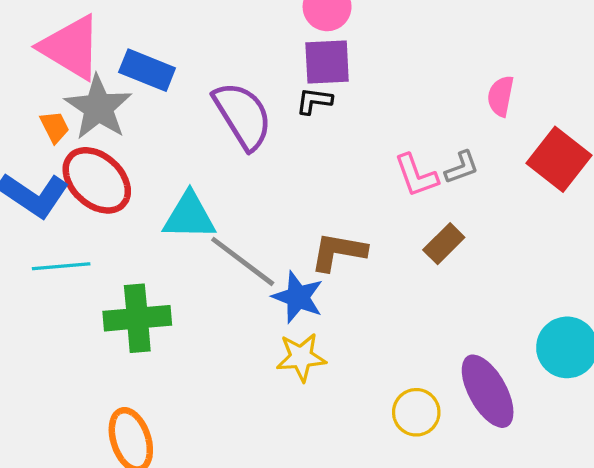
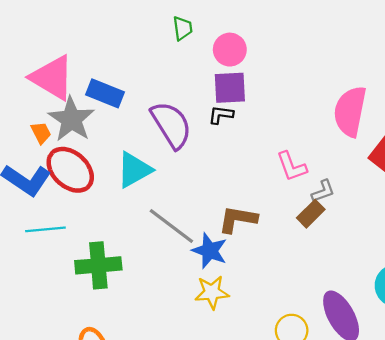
pink semicircle: (501, 96) -> (350, 111), size x1.8
gray L-shape: (462, 167) -> (323, 191), moved
cyan triangle: (189, 216) -> (134, 170), moved, turned -30

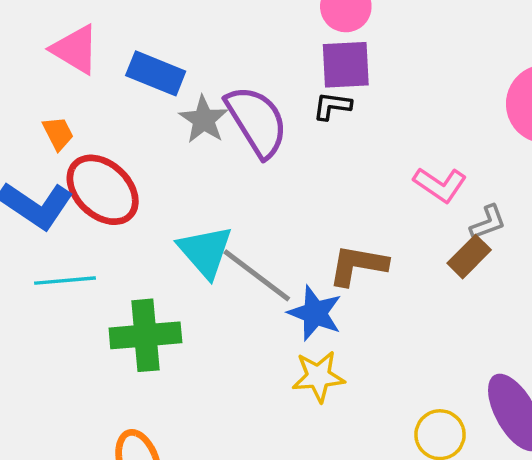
pink triangle: (52, 78) -> (75, 49), size x0.7
gray star: (71, 119) -> (204, 120), moved, size x0.7
pink L-shape: (292, 166) -> (440, 185), turned -36
cyan triangle: (134, 170) -> (205, 251), moved, turned -42

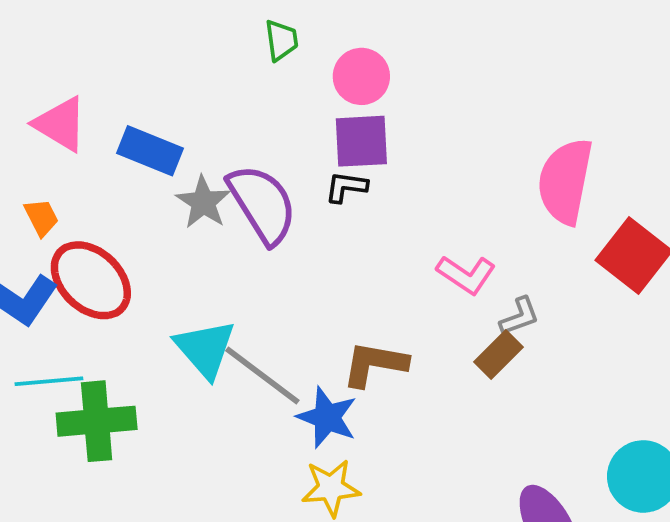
green cross: (145, 335) -> (97, 421), moved

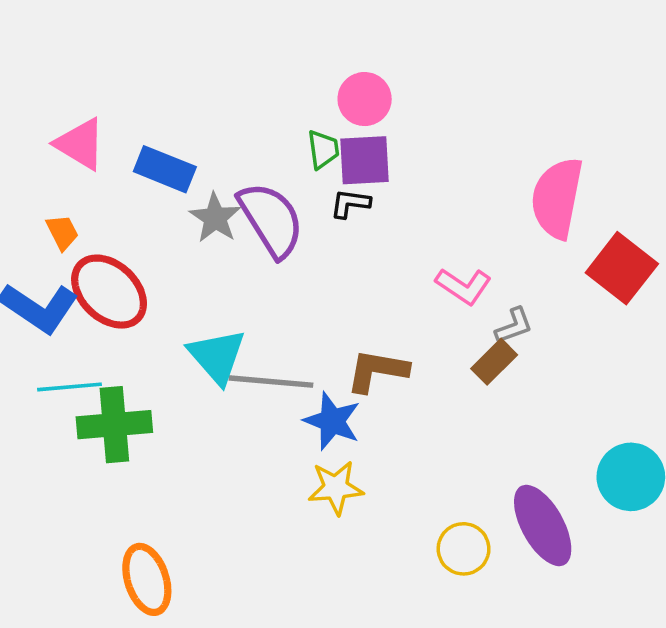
green trapezoid: (281, 40) -> (323, 149), moved
gray line: (262, 376) -> (271, 382), turned -32

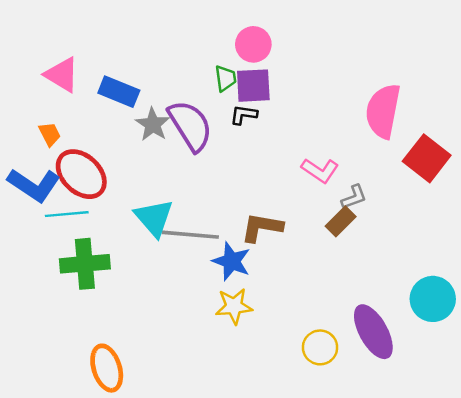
cyan line: (69, 387) -> (67, 214), moved

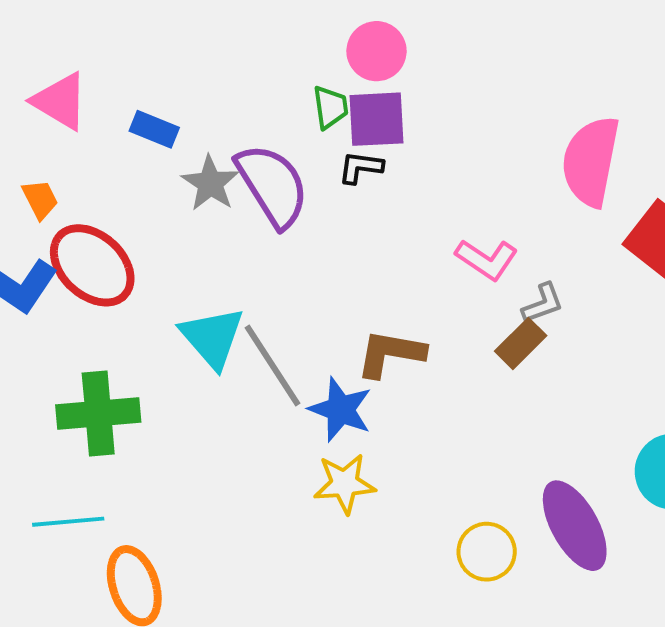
blue rectangle: (119, 92) -> (154, 129), size x0.7
cyan line: (67, 214) -> (68, 522), moved
gray line: (190, 235) -> (272, 365), turned 52

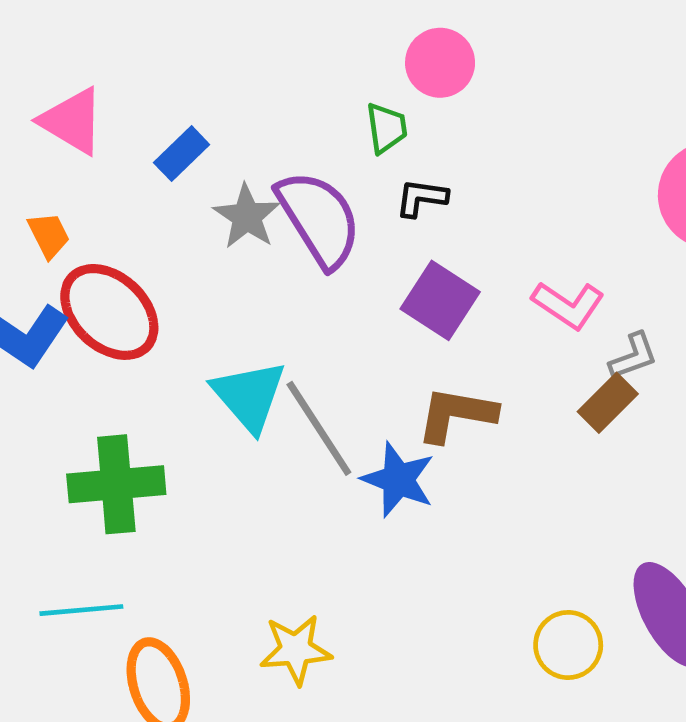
purple square: (377, 119) -> (440, 300), moved, turned 36
blue rectangle: (154, 129) -> (182, 154), turned -66
yellow star: (344, 484) -> (296, 650), moved

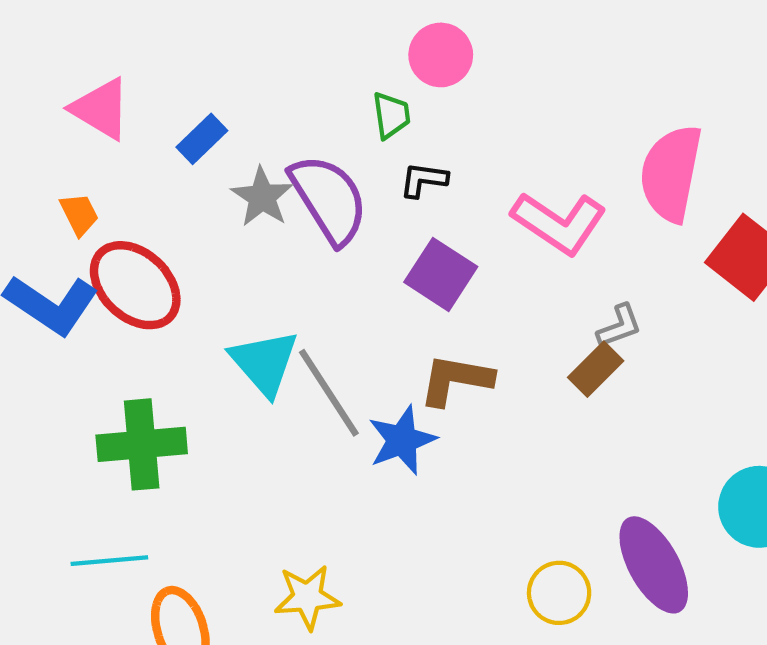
pink L-shape: (568, 305) -> (559, 223), moved, size x1.4
blue star: (398, 480) -> (402, 440), turned 30

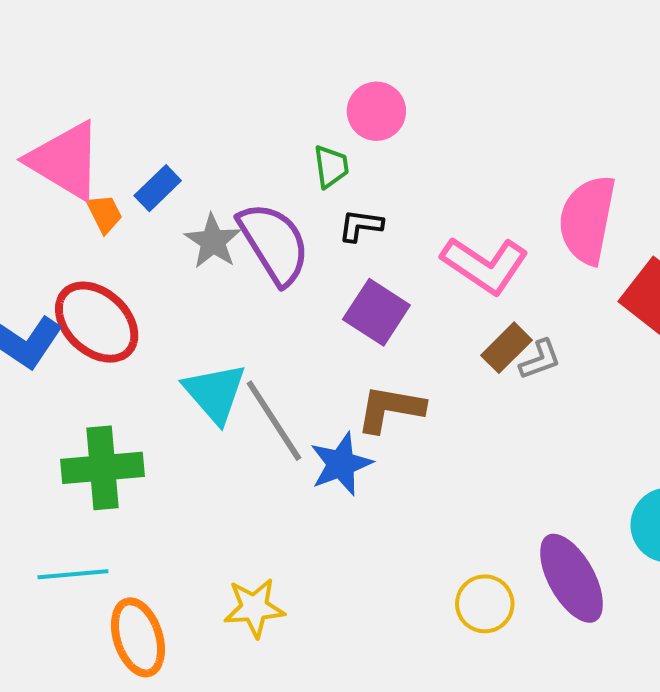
pink triangle: (101, 109) -> (65, 160), size x1.4
orange trapezoid: (79, 214) -> (104, 214), moved
brown rectangle: (596, 369) -> (506, 348), moved

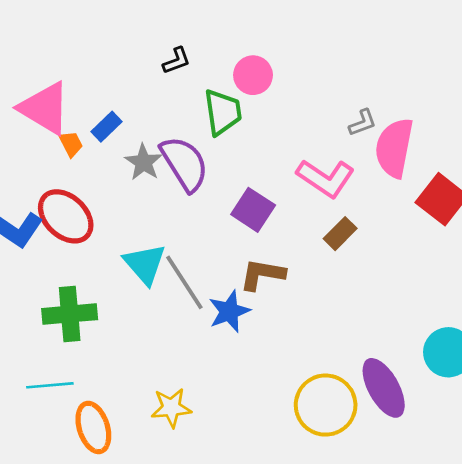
green trapezoid: (331, 166) -> (223, 112), size x1.6
black L-shape: (361, 226) -> (176, 61), moved, turned 152
gray L-shape: (540, 360) -> (363, 123), moved
yellow circle: (485, 604) -> (326, 405), size x1.6

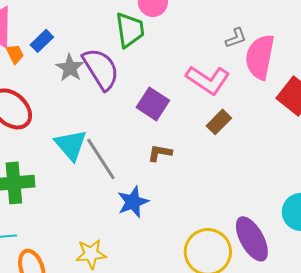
brown L-shape: (262, 274) -> (160, 153), size x0.7
blue star: (229, 311) -> (133, 202), moved

